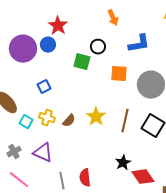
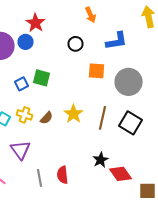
green square: (82, 62) -> (42, 78), moved
purple triangle: (43, 153) -> (20, 150), turned 30

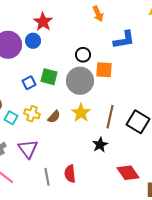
black circle: (76, 44) -> (83, 55), moved
gray circle: (128, 82) -> (80, 81), moved
black star: (100, 160) -> (100, 145), moved

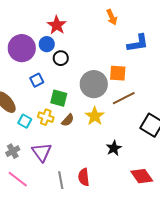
black circle: (83, 55) -> (61, 58), moved
green square: (49, 77) -> (59, 98), moved
blue square: (29, 83) -> (37, 80), moved
brown line: (110, 117) -> (124, 98), moved, turned 50

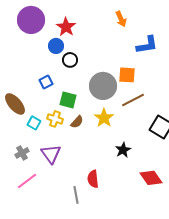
purple circle: (22, 48) -> (31, 20), moved
pink line: (18, 179) -> (27, 181), turned -75
gray line: (61, 180) -> (76, 195), moved

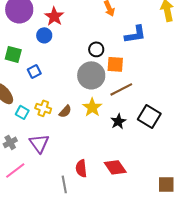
black circle: (70, 60) -> (96, 49), moved
green square: (68, 100) -> (13, 54), moved
black star: (123, 150) -> (118, 121), moved
red diamond: (151, 178) -> (115, 167), moved

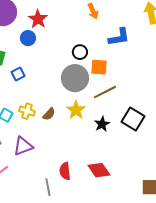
purple triangle: (39, 143) -> (23, 146), turned 45

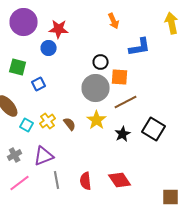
red star: (38, 19) -> (59, 29), turned -30
yellow cross: (27, 111) -> (48, 121), turned 35
brown semicircle: (49, 114) -> (70, 124), turned -80
gray line: (48, 187) -> (57, 180), moved

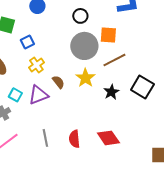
black circle: (101, 62) -> (80, 16), moved
yellow cross: (48, 121) -> (36, 65), moved
cyan square: (27, 125) -> (15, 95), moved
purple triangle: (44, 156) -> (38, 95), moved

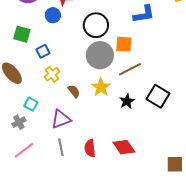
black circle: (80, 16) -> (96, 25), size x1.6
purple triangle: (38, 95) -> (61, 119), moved

